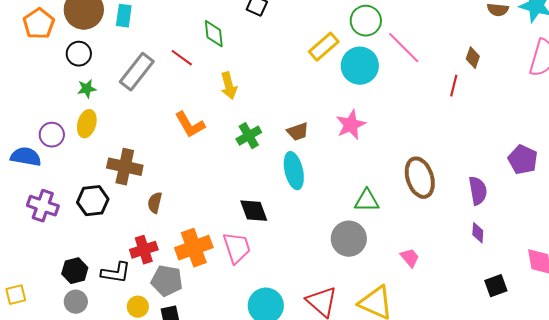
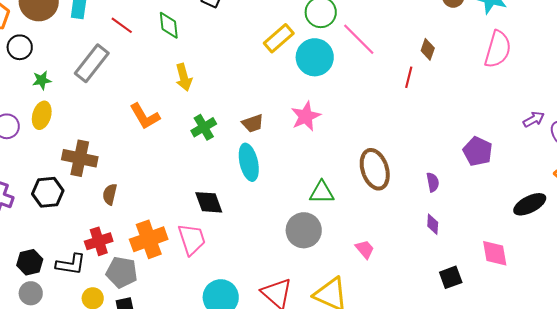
black circle: (79, 54) -> (20, 47), moved
red line: (182, 58) -> (122, 25), moved
purple semicircle: (478, 191) -> (433, 182), size x0.7

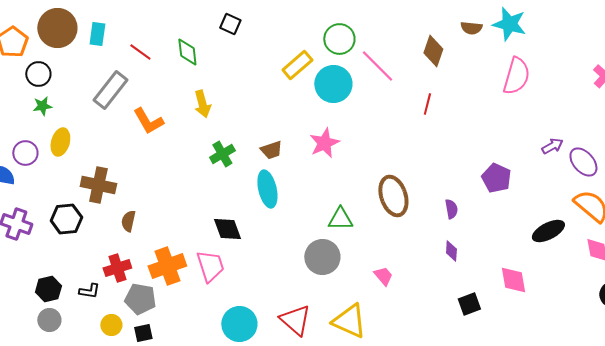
brown diamond: (428, 49) -> (433, 51), moved, size x1.4
green star: (42, 80) -> (42, 106), moved
orange L-shape: (145, 116) -> (148, 121), moved
black L-shape: (71, 264) -> (89, 291), size x0.7

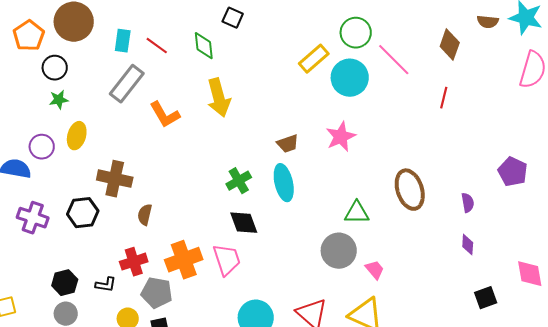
black square: (230, 24) -> (233, 18), moved
cyan rectangle: (97, 34) -> (123, 41), moved
yellow arrow: (202, 104) -> (219, 98), size x1.4
green cross: (222, 154) -> (239, 181), moved
pink trapezoid: (383, 276) -> (375, 270), moved

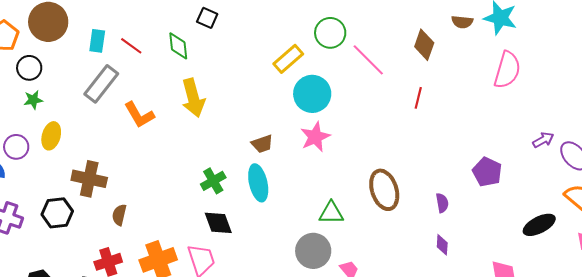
cyan circle: (350, 78) -> (312, 94), moved

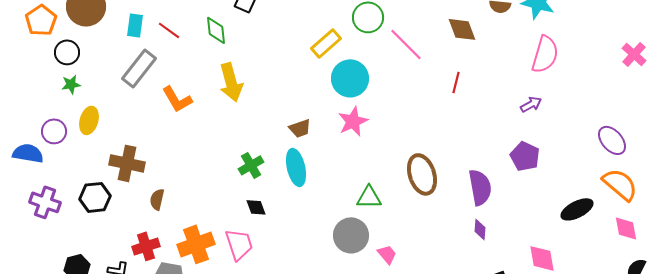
brown diamond: (424, 45) -> (462, 29), turned -40
purple arrow: (543, 140) -> (531, 104), moved
purple semicircle: (442, 203) -> (480, 187), size x1.8
black diamond: (218, 223) -> (256, 207), size x0.7

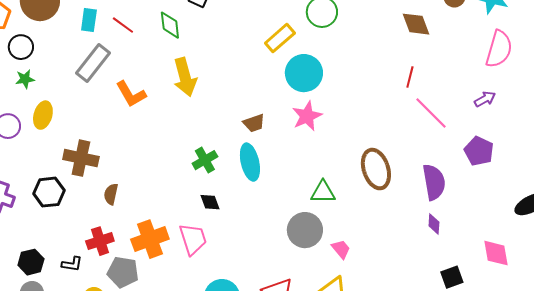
pink line: (406, 44) -> (431, 113), moved

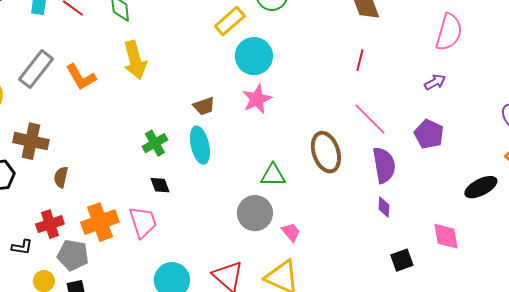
gray rectangle: (93, 63) -> (36, 69), moved
pink line: (431, 113) -> (370, 119), moved

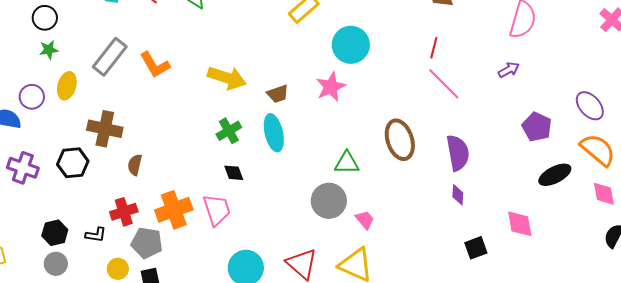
cyan circle: (254, 56) -> (351, 45), moved
yellow arrow: (135, 60) -> (227, 78), moved, turned -57
pink line: (370, 119) -> (444, 84), moved
purple pentagon: (429, 134) -> (537, 127), moved

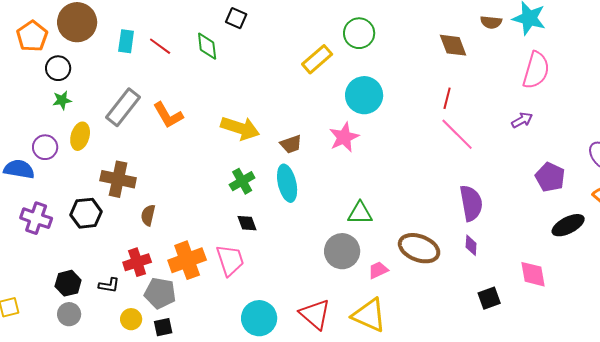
brown ellipse: (400, 140) -> (419, 248), moved, turned -51
pink trapezoid: (365, 220) -> (378, 270), turned -75

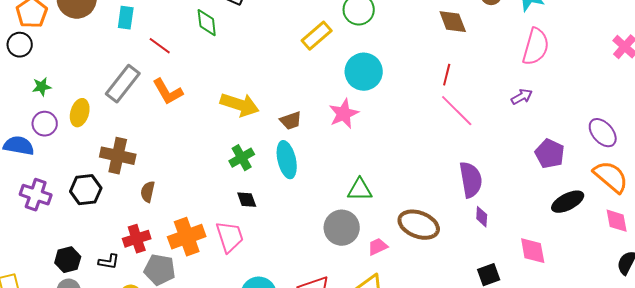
red line: (160, 46) -> (160, 46), moved
black circle: (58, 68) -> (20, 45), moved
green star: (62, 100) -> (42, 87), moved
purple diamond: (471, 245) -> (482, 217), moved

